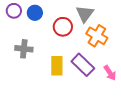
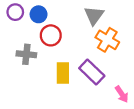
red circle: (63, 27) -> (51, 35), moved
pink arrow: (110, 73) -> (122, 94), moved

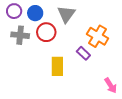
gray triangle: (94, 15) -> (66, 14), moved
gray cross: (26, 54) -> (20, 35), moved
purple rectangle: (92, 72) -> (83, 53), moved, size x0.6

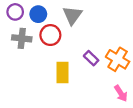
orange cross: (98, 36) -> (118, 59), moved

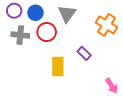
orange cross: (118, 59) -> (107, 25), moved

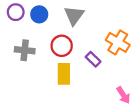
orange cross: (107, 25) -> (118, 42), moved
red circle: (47, 32) -> (62, 46), moved
gray cross: (20, 35) -> (25, 50), moved

